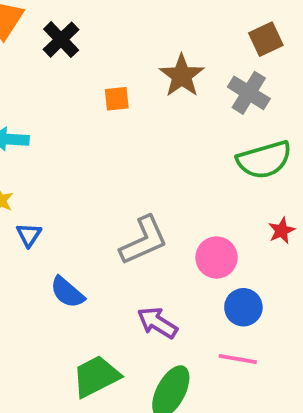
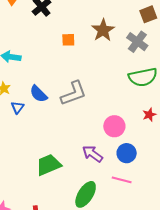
gray L-shape: (144, 240) -> (74, 93), moved
blue semicircle: (67, 292) -> (38, 94), moved
purple arrow: (157, 323) -> (92, 154), moved
green trapezoid: (96, 376) -> (49, 165), moved

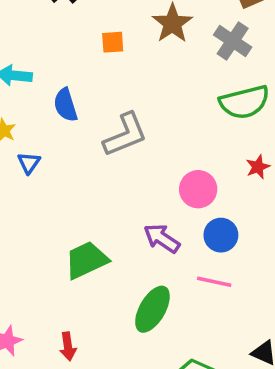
blue semicircle: (38, 94) -> (65, 105), moved, turned 30

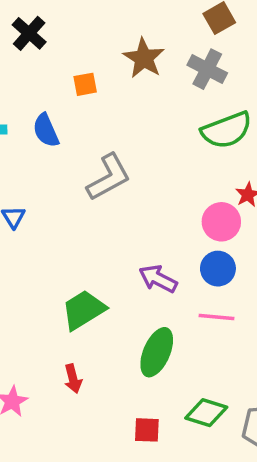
blue semicircle: (65, 105) -> (46, 130), moved
pink circle: (198, 189) -> (221, 222), moved
red arrow: (68, 346) -> (73, 379), moved

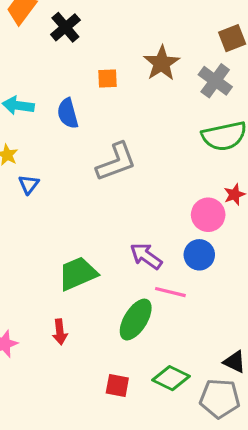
pink line: (216, 317) -> (170, 292), moved

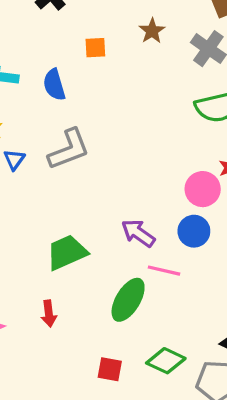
brown star: (162, 63) -> (152, 31), size x0.7
gray L-shape: (116, 162) -> (69, 149), moved

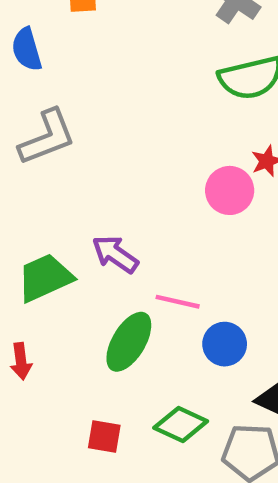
blue circle: (194, 231) -> (225, 344), moved
purple arrow: (138, 233) -> (115, 254), moved

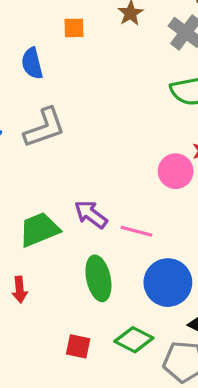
pink line: (178, 302) -> (136, 231), moved
green ellipse: (129, 342) -> (98, 278), turned -45
blue circle: (225, 344) -> (168, 283), size x1.5

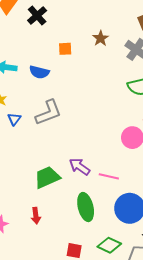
blue semicircle: (32, 63) -> (39, 72), turned -60

